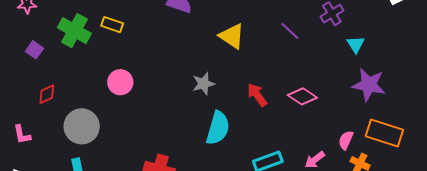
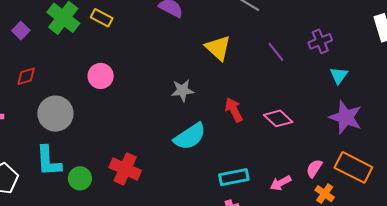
cyan semicircle: (218, 128) -> (190, 136), turned 32

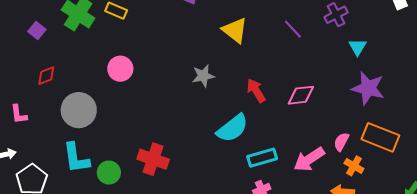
pink diamond: (278, 118) -> (301, 95), turned -44
cyan semicircle: (190, 136) -> (232, 128), moved
pink arrow: (281, 183) -> (309, 159), size x1.5

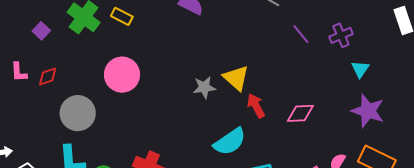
purple line: (293, 29) -> (301, 34), moved
yellow triangle: (235, 30) -> (236, 78), moved
pink circle: (120, 69) -> (122, 75), size x1.4
pink L-shape: (19, 114) -> (19, 72), moved

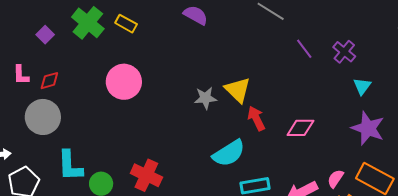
purple cross: (341, 35) -> (344, 52), turned -30
gray circle: (78, 113) -> (43, 117), moved

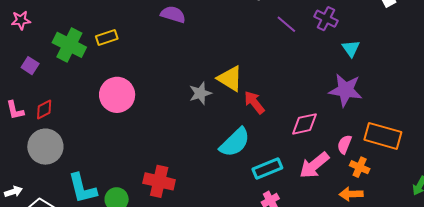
yellow rectangle: (126, 24) -> (107, 38), turned -35
pink diamond: (300, 128) -> (304, 124), moved
purple star: (368, 128) -> (346, 90), moved

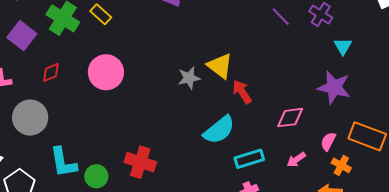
yellow rectangle: (107, 38) -> (101, 14), turned 55
purple square: (30, 66) -> (22, 36), size x1.6
red diamond: (44, 110) -> (51, 72), moved
pink arrow: (314, 165) -> (296, 160), size x0.6

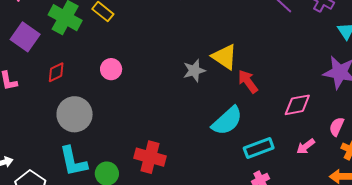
pink circle: (106, 72) -> (111, 69), size x0.6
gray circle: (30, 118) -> (75, 114), moved

